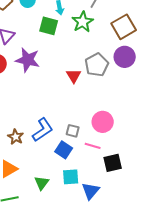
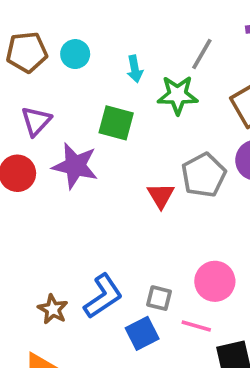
green star: (83, 22) -> (178, 95), turned 30
green square: (49, 26) -> (116, 123), moved
blue square: (64, 150) -> (142, 333), turned 30

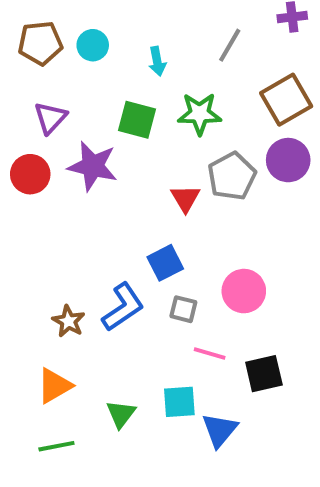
green star: (178, 95) -> (199, 114), moved
pink line: (196, 326) -> (210, 353), moved
blue square: (142, 333) -> (165, 263), moved

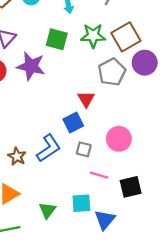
brown square: (286, 100) -> (126, 37), moved
red triangle: (185, 198) -> (86, 99), moved

